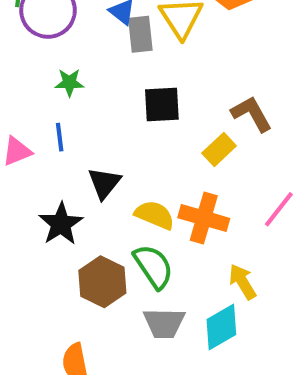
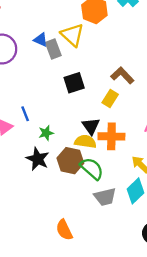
green star: (69, 83) -> (46, 133), moved
black triangle: (104, 183) -> (91, 126), moved
brown hexagon: (102, 282) -> (70, 161), moved

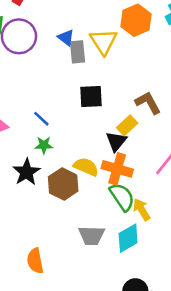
blue line: (25, 114) -> (41, 119), moved, turned -40
black triangle: (91, 126) -> (116, 141), moved
green semicircle: (92, 169) -> (122, 197), moved

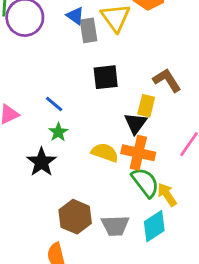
yellow rectangle: (127, 125) -> (146, 106), turned -30
green star: (44, 145) -> (58, 132), turned -30
brown hexagon: (63, 184) -> (75, 217), moved

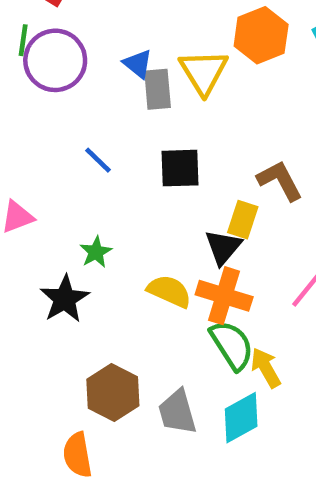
blue line: (54, 104) -> (98, 160), moved
gray trapezoid: (115, 226) -> (177, 412), turned 72

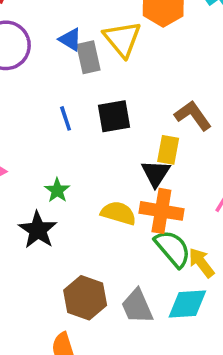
blue line: (98, 160) -> (66, 118), moved, turned 35
cyan diamond: (241, 418) -> (187, 304), turned 33

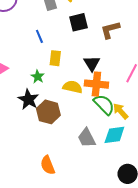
black square: (114, 116) -> (79, 22), moved
brown L-shape: (193, 116) -> (110, 30), turned -65
yellow rectangle: (168, 150) -> (55, 58), moved
brown hexagon: (85, 298) -> (48, 112), moved

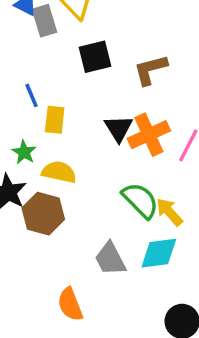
blue line: (39, 36) -> (32, 95), moved
orange cross: (96, 84) -> (149, 135), moved, turned -30
yellow semicircle: (73, 87) -> (59, 172), moved
orange semicircle: (48, 165) -> (70, 304), moved

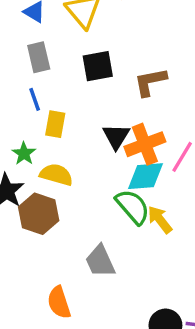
gray rectangle: (45, 21) -> (39, 57), moved
cyan diamond: (159, 253) -> (146, 176), moved

